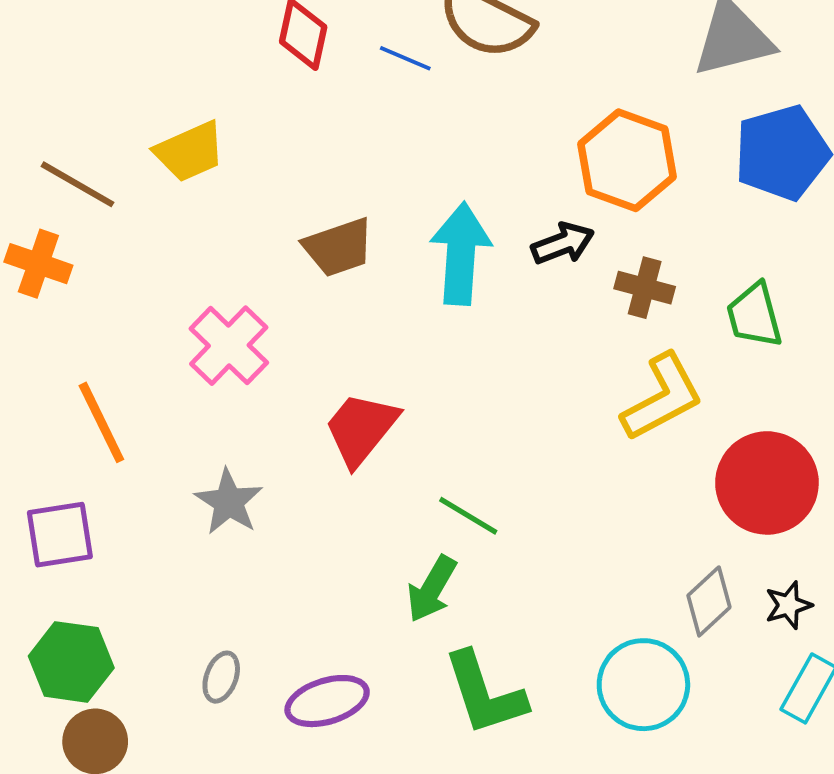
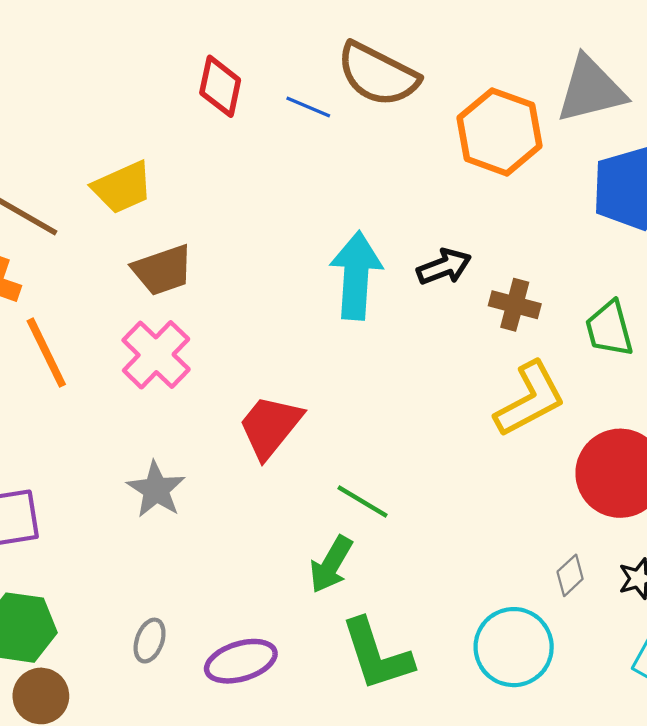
orange hexagon: (627, 160) -> (499, 132), moved
brown trapezoid: (338, 247) -> (163, 270), moved
orange line: (101, 422) -> (46, 353), moved
gray diamond: (709, 601) -> (570, 575), size x0.7

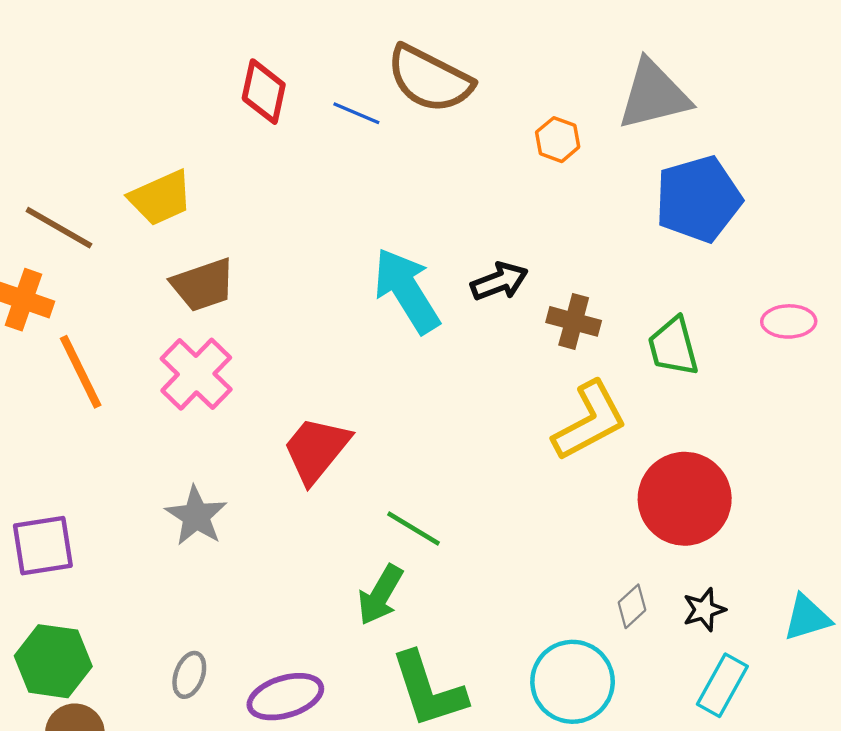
orange hexagon: (499, 132) -> (558, 140), size x0.5
cyan arrow: (356, 275) -> (407, 291), turned -36

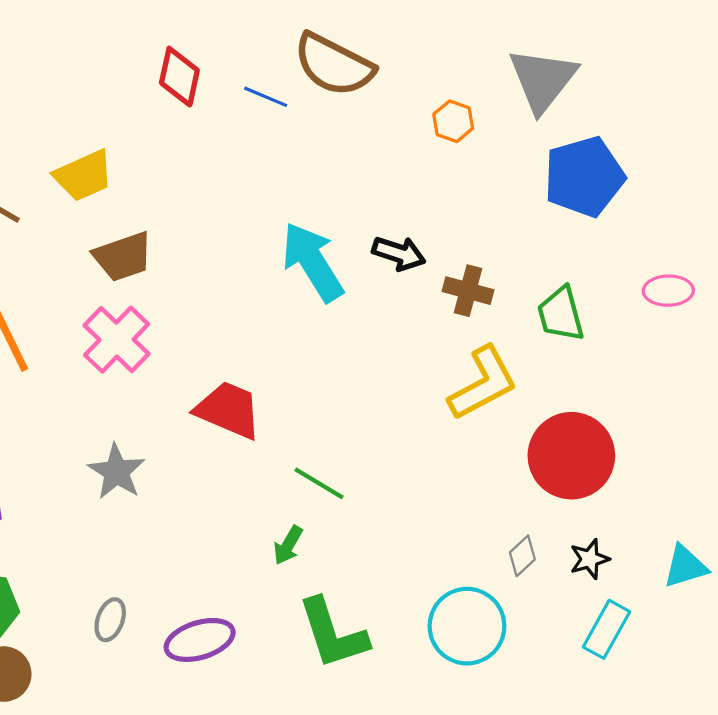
gray triangle: (654, 95) -> (543, 80), turned -38
black arrow: (499, 281) -> (399, 253), turned 39
red trapezoid: (316, 450) -> (228, 410), turned 74
green arrow: (380, 595) -> (288, 545), size x0.7

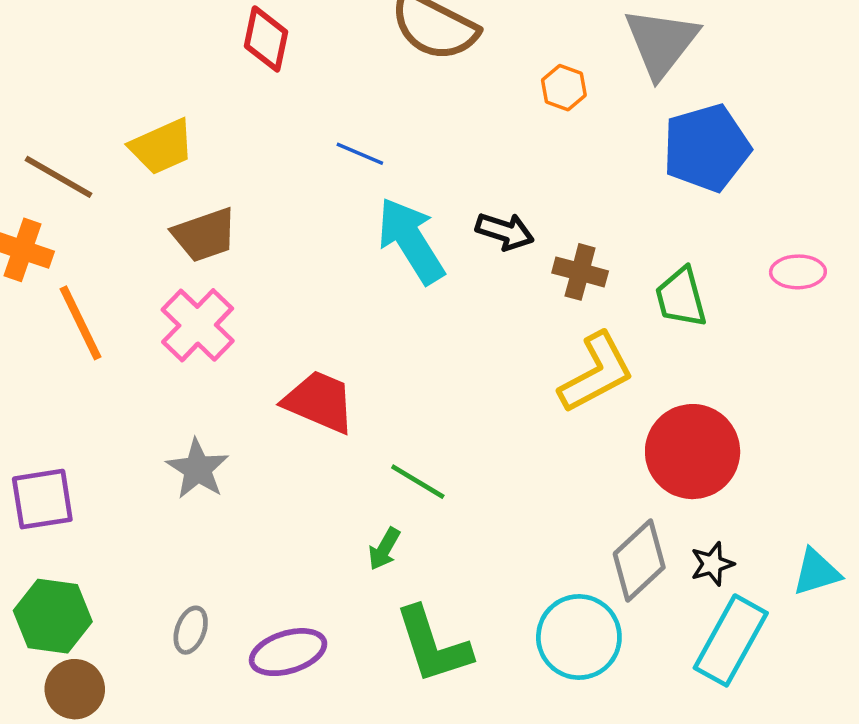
blue line: (266, 97) -> (360, 154), moved
gray diamond: (522, 556) -> (639, 561), size x1.8
cyan rectangle: (607, 629) -> (731, 640), size x1.4

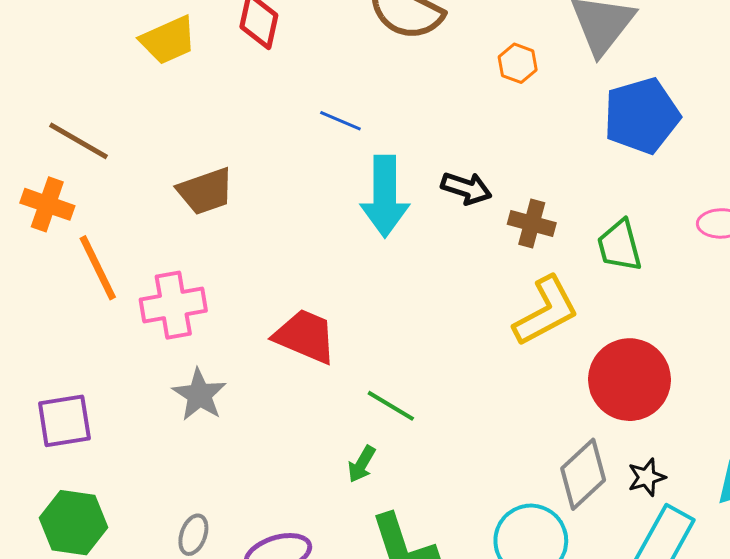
yellow trapezoid: (162, 147) -> (168, 40), moved
cyan arrow: (411, 241) -> (385, 196), turned -148
pink cross: (198, 325) -> (173, 305), moved, turned 36

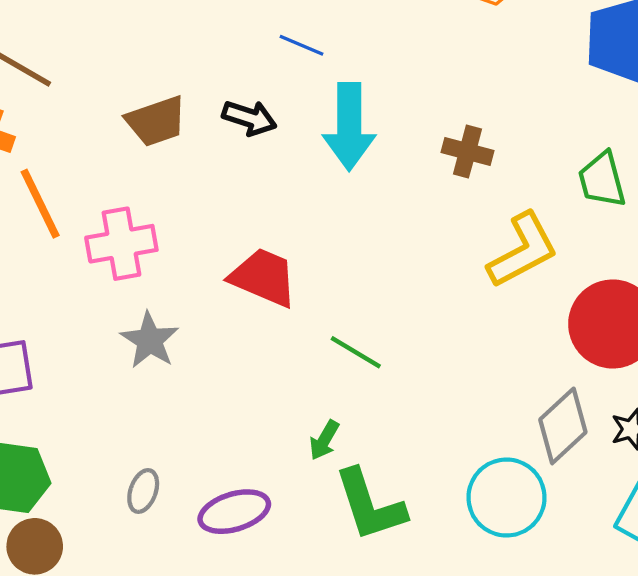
black arrow: (466, 188) -> (249, 118), moved
brown cross: (532, 223) -> (467, 152), moved
green arrow: (362, 464) -> (324, 440), moved

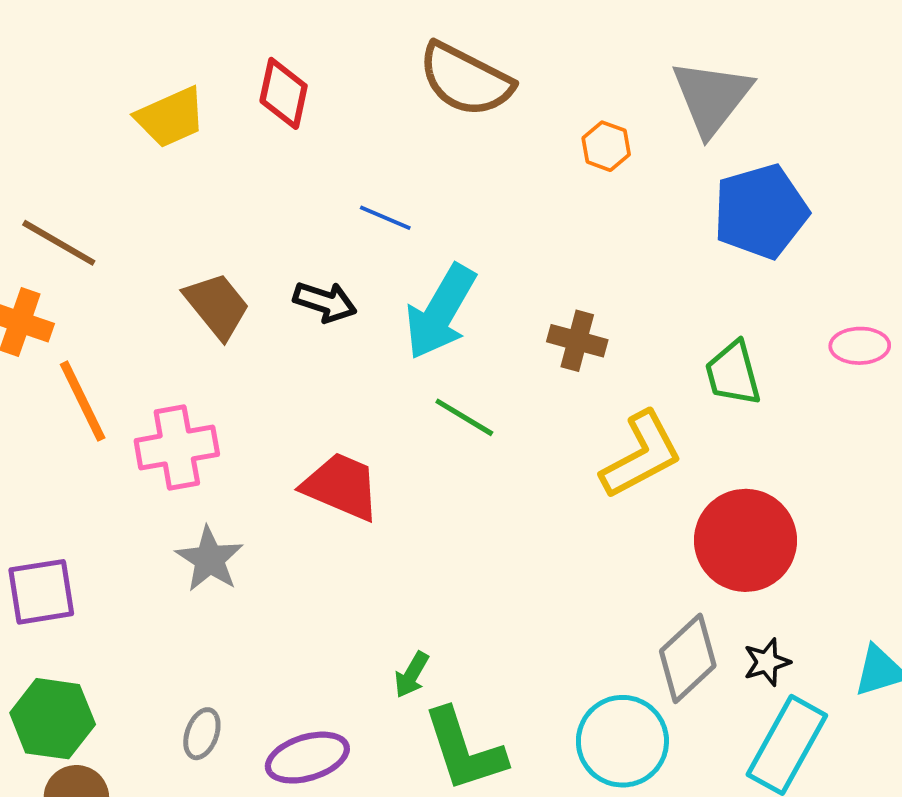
brown trapezoid: (156, 121) -> (217, 306), turned -110
cyan arrow: (349, 127) -> (440, 312), turned 30
green line: (356, 352) -> (464, 417), moved

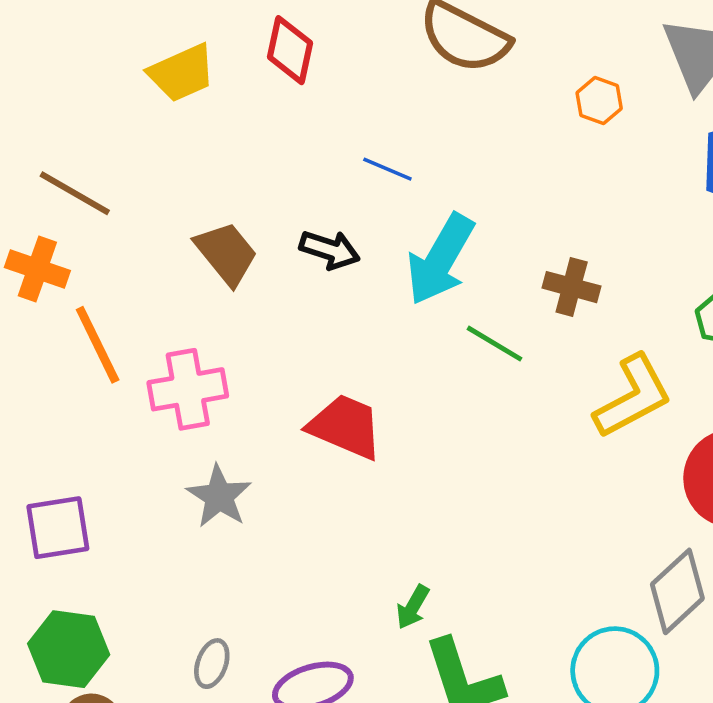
green line: (464, 417) -> (495, 344), moved

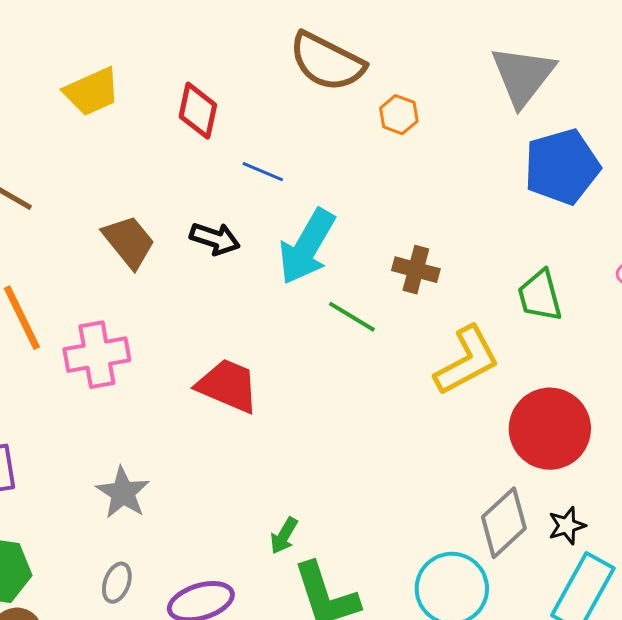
red diamond: (290, 50) -> (198, 111), moved
orange hexagon: (599, 101) -> (399, 115), moved
gray star: (219, 496) -> (123, 493), moved

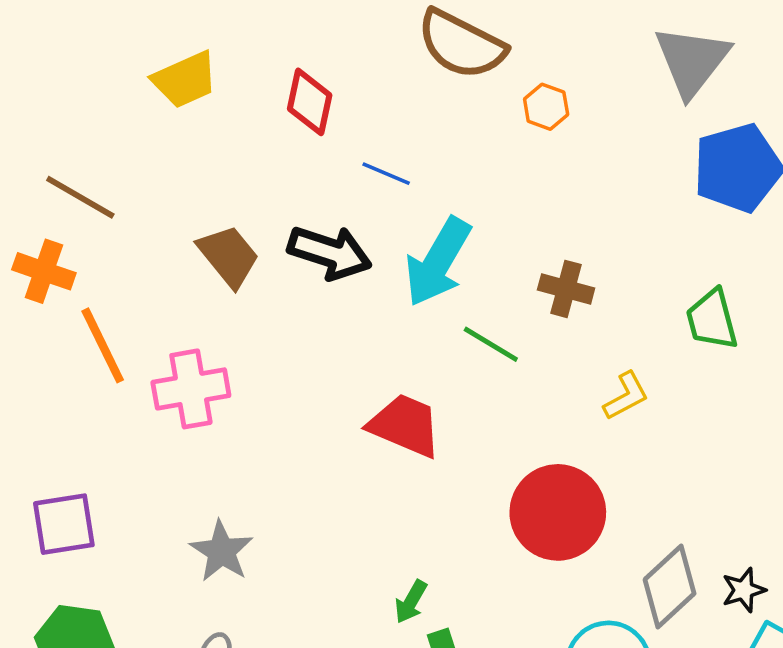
black arrow: (215, 239) -> (330, 253), size x1.4
yellow L-shape: (467, 361) -> (626, 396), size x0.6
red trapezoid: (228, 386) -> (405, 425), moved
red circle: (550, 429) -> (558, 512), moved

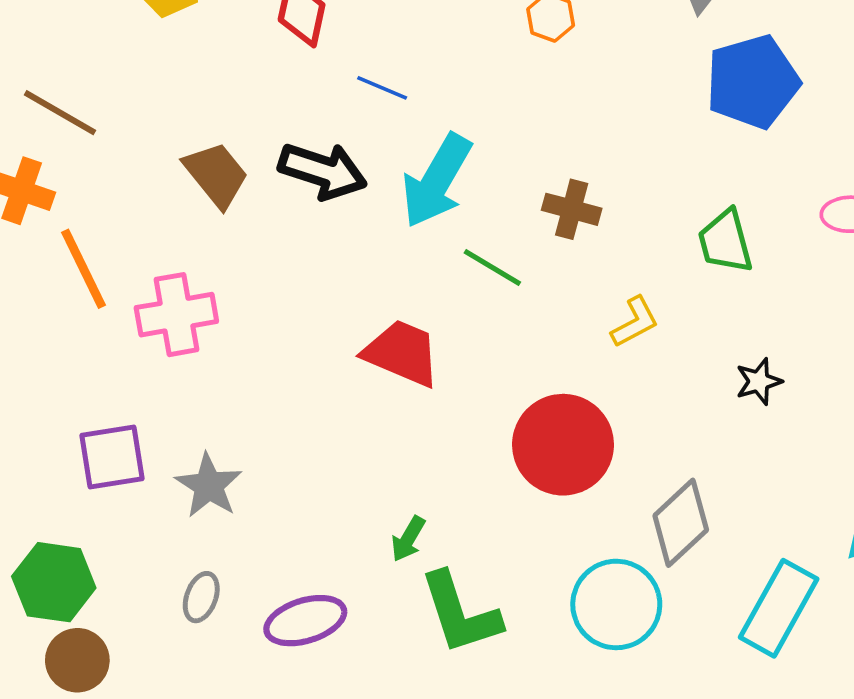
purple square: (64, 524) -> (112, 457), moved
black star: (744, 590) -> (759, 381), moved

